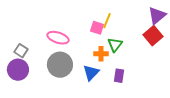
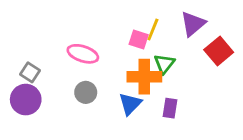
purple triangle: (157, 16) -> (193, 24), moved
orange cross: (101, 54) -> (144, 77), size x1.6
gray circle: (60, 65) -> (86, 92), size x0.6

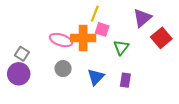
yellow line: (153, 29) -> (95, 14), moved
orange cross: (144, 77) -> (83, 38), moved

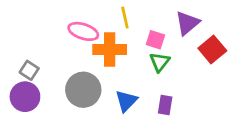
yellow line: (95, 14) -> (125, 18), turned -35
pink square: (102, 29) -> (155, 40), moved
pink ellipse: (61, 40) -> (83, 31), moved
gray circle: (63, 69) -> (83, 90), size x1.6

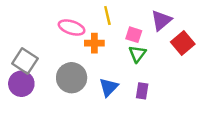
orange cross: (110, 49) -> (94, 43), size x0.7
gray square: (29, 70) -> (25, 61), size x1.5

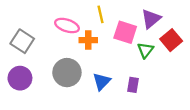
pink square: (134, 35) -> (125, 32), size x1.5
green triangle: (137, 54) -> (145, 50), moved
gray square: (25, 61) -> (22, 41), moved

